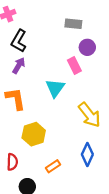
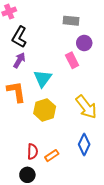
cyan triangle: (55, 88) -> (43, 78), moved
yellow hexagon: (34, 134) -> (45, 110), moved
red semicircle: (12, 162) -> (32, 152), moved

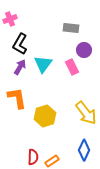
cyan triangle: (43, 78) -> (43, 64), moved

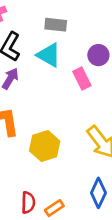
gray rectangle: (71, 28) -> (56, 25), moved
cyan triangle: (43, 64) -> (49, 55), moved, turned -36

